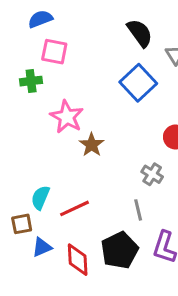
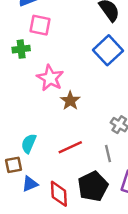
red line: (75, 208) -> (70, 147), moved

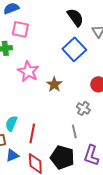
brown star: (70, 101) -> (54, 84), moved
red line: (70, 147) -> (32, 133), moved, turned -54
black pentagon: (93, 186) -> (62, 157), turned -30

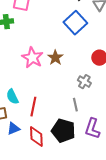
pink star: (28, 71) -> (32, 58), moved
cyan semicircle: (11, 123) -> (12, 97), turned -49

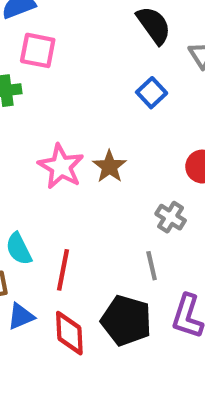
blue square: (75, 23) -> (152, 93), size x0.6

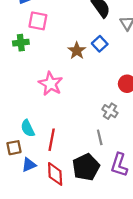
brown star: (109, 167) -> (77, 51), moved
black pentagon: (126, 321) -> (86, 167), turned 30

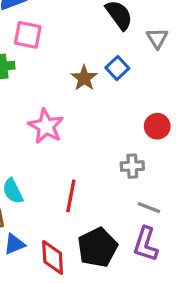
gray cross: (110, 111) -> (132, 166), turned -35
gray line: (100, 137) -> (149, 208), moved, turned -56
red line: (52, 140) -> (71, 196), moved

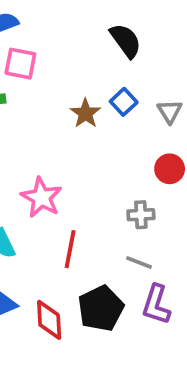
gray triangle: (157, 38) -> (170, 111), moved
pink star: (46, 126) -> (41, 197), moved
gray line: (149, 208) -> (139, 263), moved

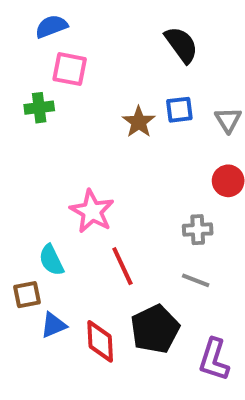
blue square: (124, 102) -> (179, 110), turned 36
red line: (70, 249) -> (122, 266), turned -36
purple L-shape: (156, 305) -> (214, 360), moved

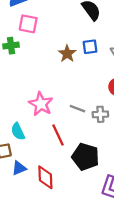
gray line: (196, 280) -> (77, 109), moved
black pentagon: (155, 329) -> (85, 157), moved, turned -30

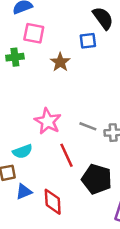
blue square: (90, 47) -> (88, 41), moved
brown star: (67, 54) -> (60, 62), moved
cyan semicircle: (18, 131) -> (23, 151), turned -84

